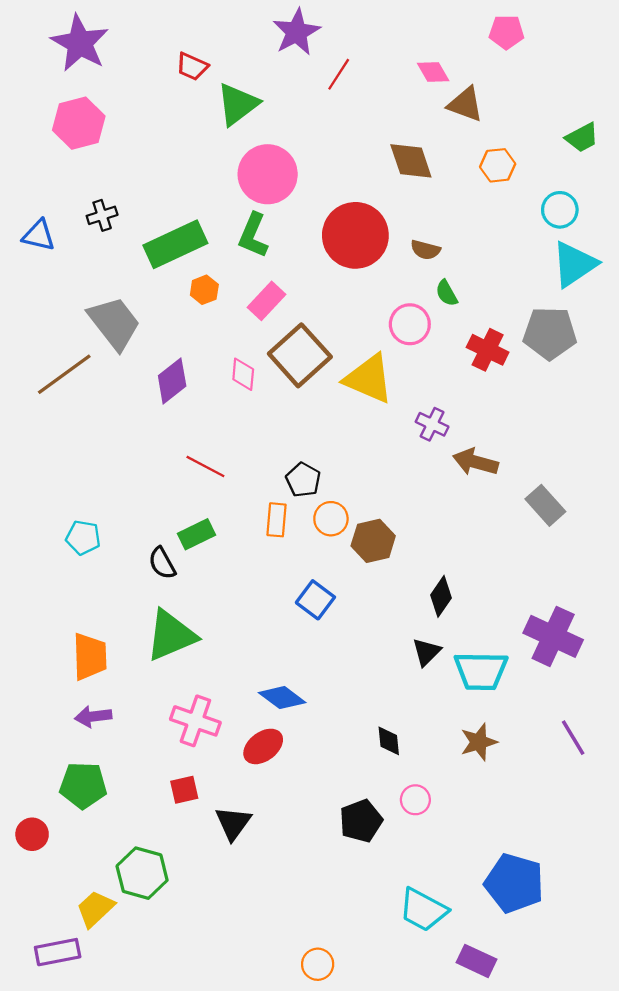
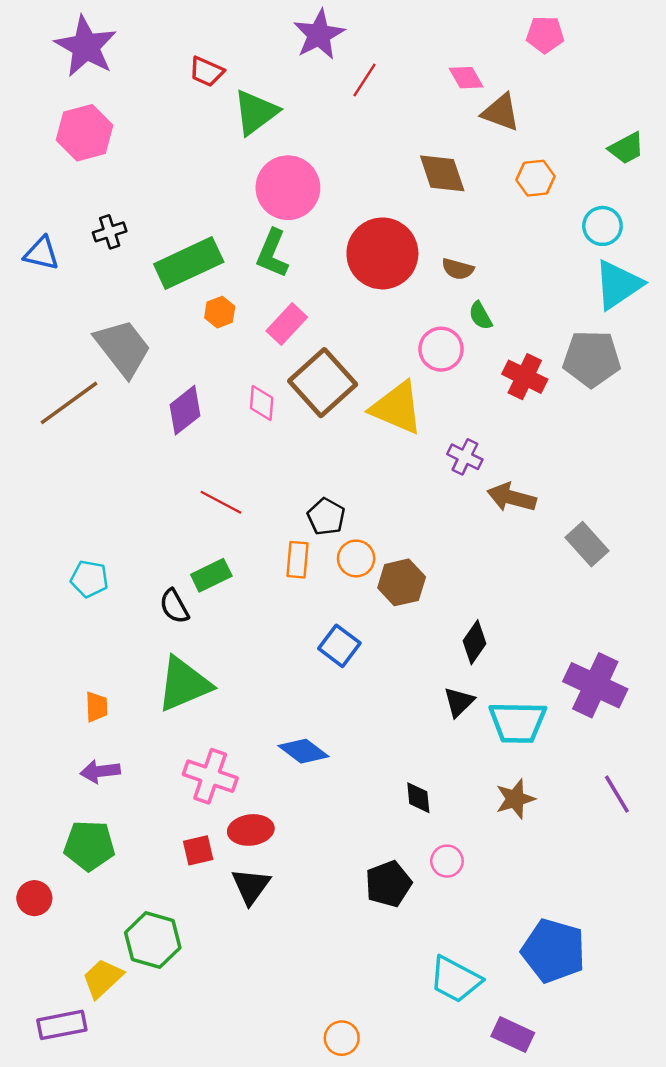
orange trapezoid: (90, 656) -> (97, 707), size x0.6
red ellipse: (263, 746) -> (251, 830), moved, turned 30

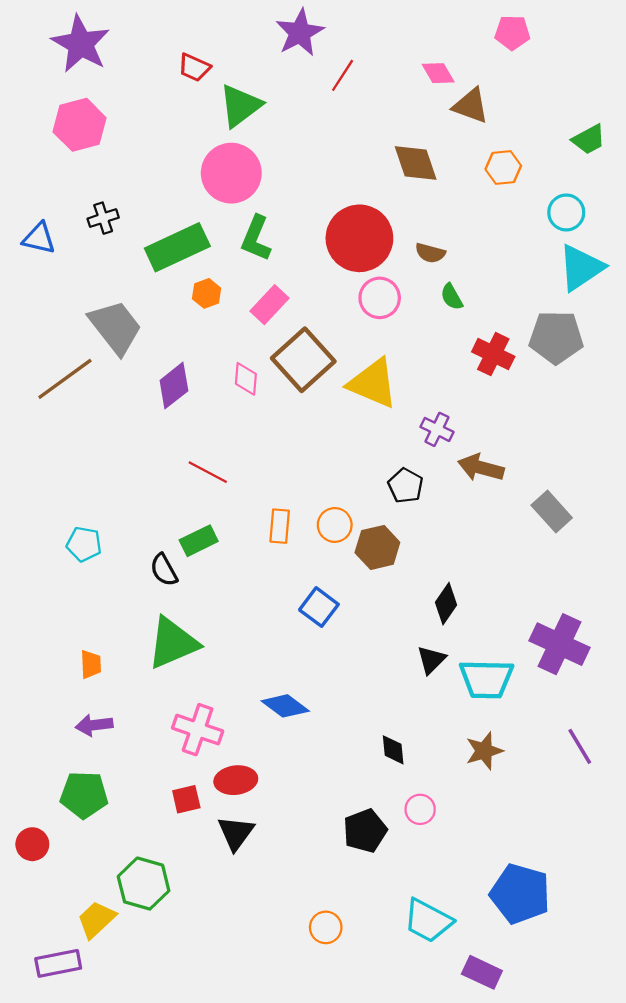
pink circle: (288, 188) -> (231, 173), moved
pink circle: (441, 349) -> (380, 298), moved
black pentagon: (326, 517) -> (406, 486), moved
orange circle: (342, 1038) -> (326, 927), moved

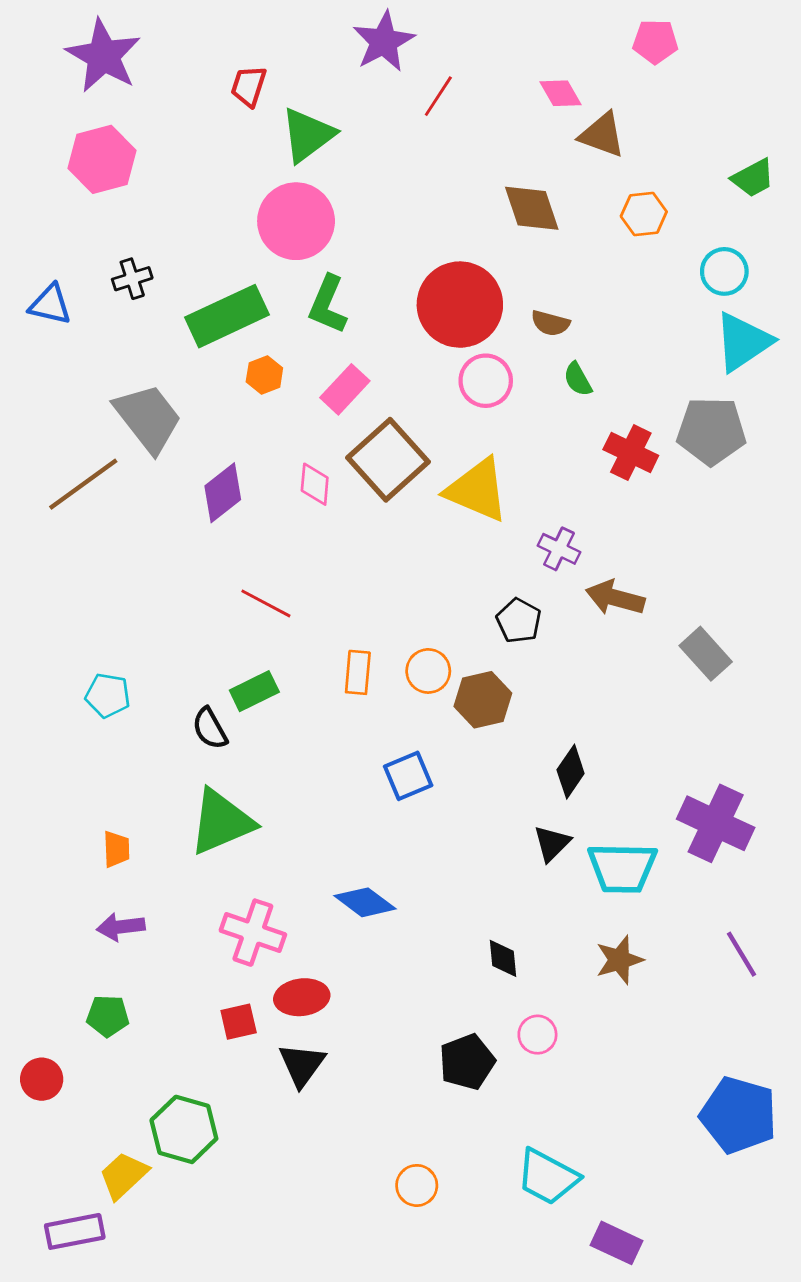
red trapezoid: (194, 67) -> (249, 86), turned 84
blue square: (319, 607) -> (408, 776), turned 30
green pentagon: (84, 795) -> (108, 1016), size x0.7
blue pentagon: (520, 894) -> (739, 1115), moved

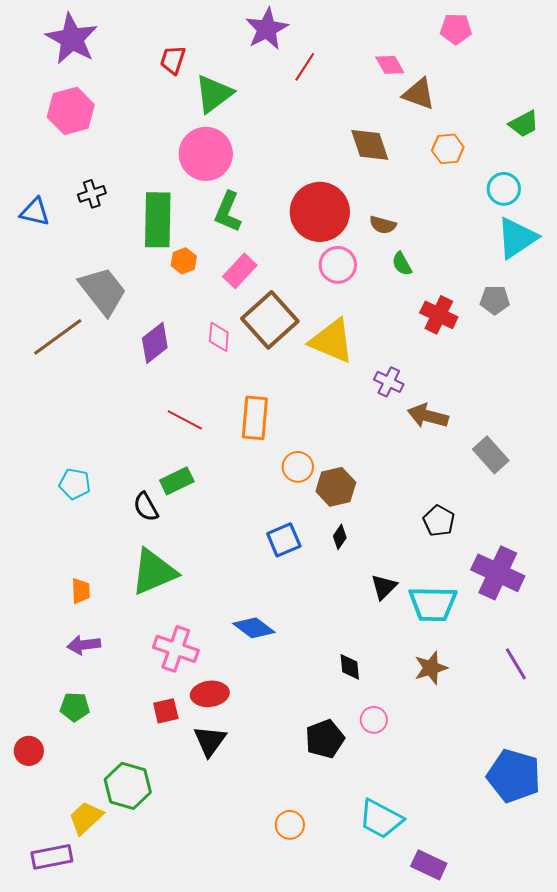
green rectangle: (227, 316) -> (158, 220), turned -64
gray pentagon: (711, 431) -> (495, 300), size x0.6
black pentagon: (519, 621) -> (439, 521), moved
orange rectangle: (358, 672) -> (255, 418), moved, size x1.4
black diamond: (571, 772) -> (340, 537), moved, size x0.7

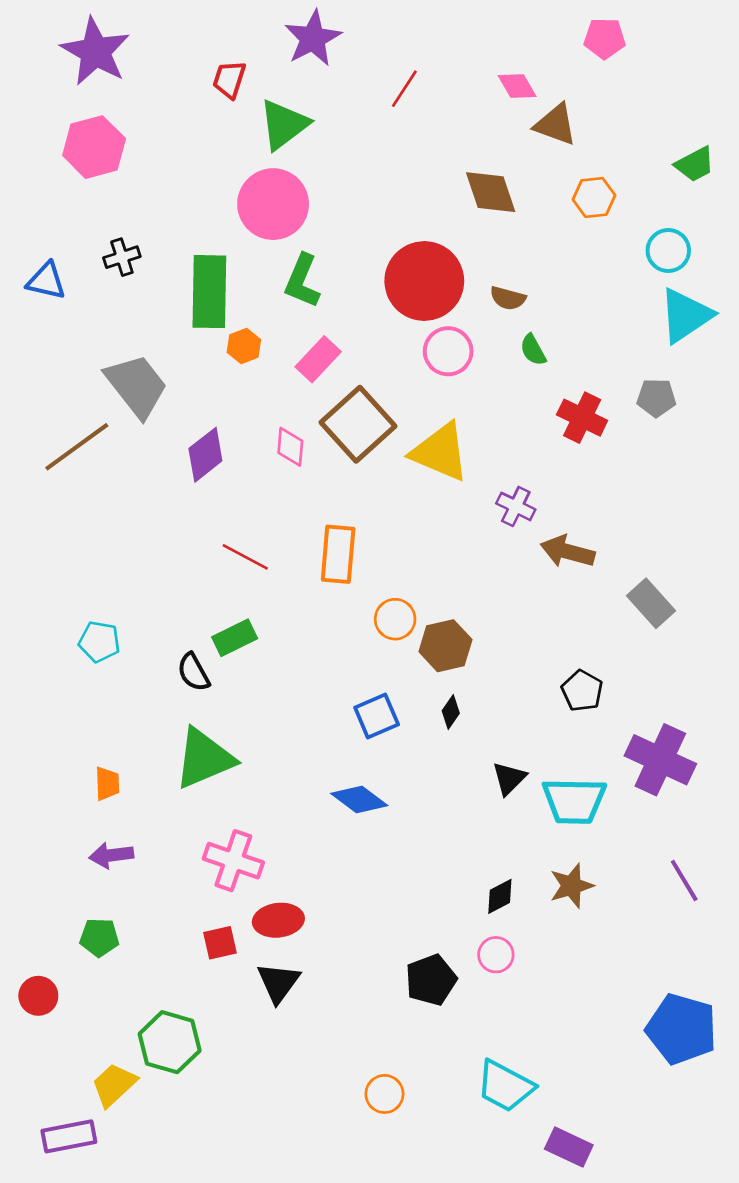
purple star: (267, 29) -> (313, 38), moved
blue diamond: (254, 628) -> (359, 800), moved
black diamond: (350, 667) -> (500, 896), moved, turned 68

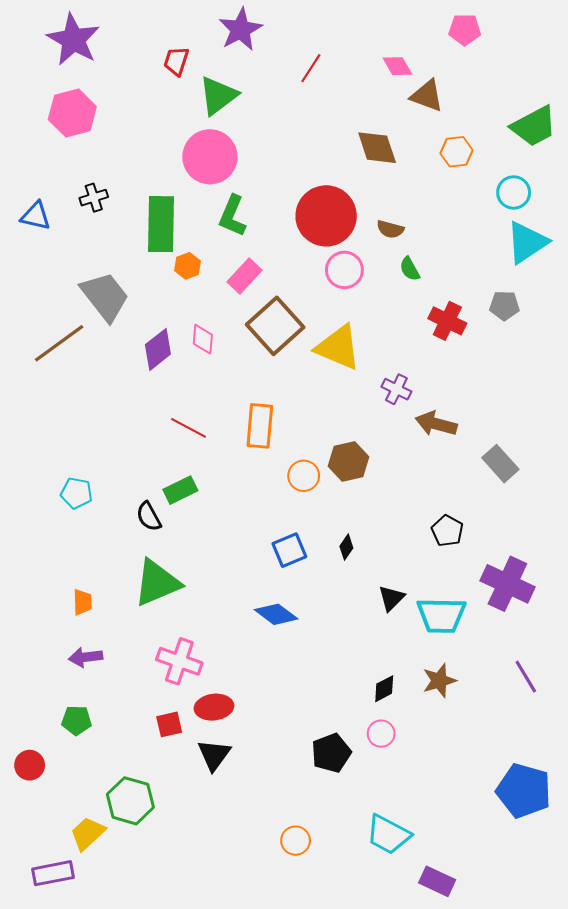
green trapezoid: (695, 164) -> (534, 126), size x1.5
pink diamond: (290, 447) -> (203, 339), moved
brown hexagon: (445, 646) -> (349, 462), moved

